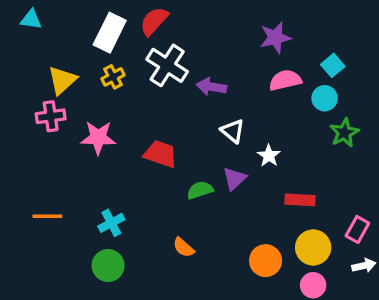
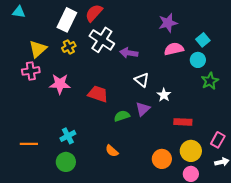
orange line: (47, 216) -> (29, 144), moved

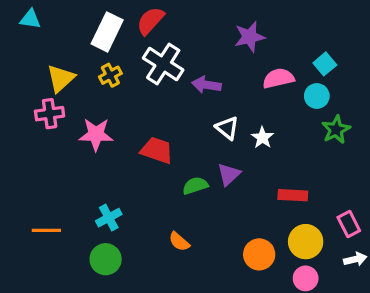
purple star: (168, 23) -> (250, 37), moved
white star: (164, 95) -> (262, 138), moved
pink rectangle: (218, 140) -> (349, 224), turned -56

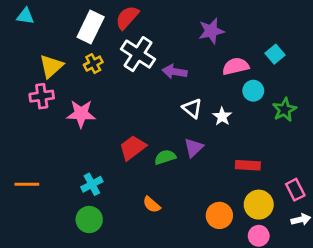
cyan circle: (317, 96) -> (253, 91), moved
red trapezoid: (157, 150) -> (133, 148), moved, turned -56
orange line: (46, 230) -> (27, 184), moved

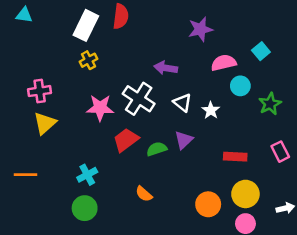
red semicircle: (127, 17) -> (121, 16), turned 145
white cross: (138, 54) -> (139, 99), moved
yellow triangle: (51, 66) -> (45, 123), moved
pink star: (81, 114) -> (100, 108), moved
pink rectangle: (295, 190) -> (280, 152), moved

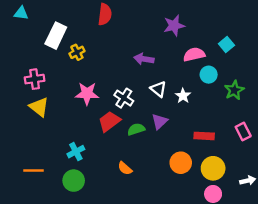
white rectangle: (86, 25) -> (56, 36), moved
white cross: (139, 99) -> (124, 98), moved, size x0.7
yellow triangle: (45, 123) -> (39, 107), turned -40
orange line: (25, 175) -> (33, 171), moved
orange circle: (208, 204) -> (181, 163), moved

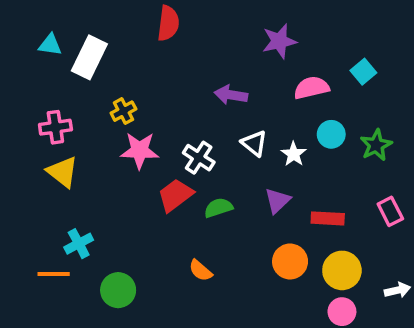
cyan triangle: (21, 13) -> (50, 45), moved
yellow cross: (77, 52) -> (123, 111), moved
cyan circle: (209, 75) -> (331, 134), moved
purple triangle: (160, 121) -> (277, 201), moved
cyan cross: (76, 152) -> (79, 244), moved

